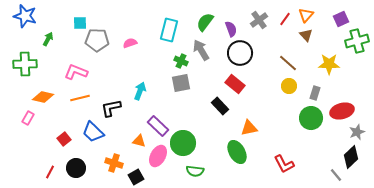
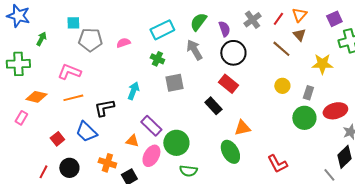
cyan rectangle: (169, 30) -> (162, 30), turned 50
green cross: (181, 61) -> (157, 59), moved
brown line: (288, 63) -> (281, 49), moved

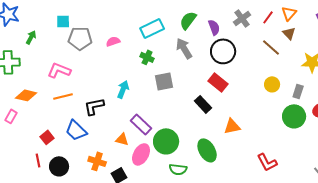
green ellipse: (230, 152) -> (207, 150), moved
red line: (43, 172) -> (38, 160), moved, turned -40

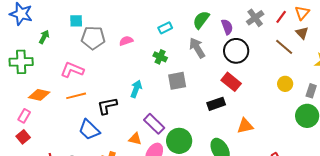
cyan rectangle: (152, 28) -> (165, 28), size x0.6
black rectangle: (203, 104) -> (216, 104), turned -66
red square: (47, 137) -> (23, 137), moved

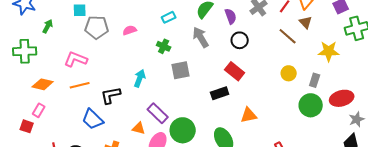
black circle: (236, 51) -> (240, 40), size x0.7
pink rectangle: (24, 116) -> (39, 110), moved
red square: (23, 137) -> (27, 126), turned -32

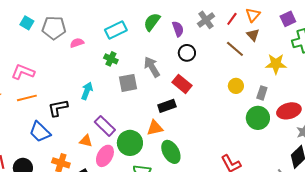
cyan square: (80, 10) -> (27, 23), turned 32
cyan rectangle: (169, 17) -> (116, 30), size x1.5
gray pentagon: (97, 27) -> (54, 28), moved
gray arrow: (201, 37) -> (152, 67), moved
orange triangle: (249, 115) -> (155, 128), moved

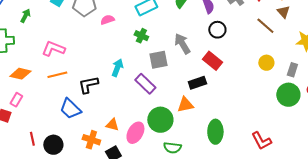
purple rectangle: (105, 126) -> (145, 84), moved
orange triangle: (86, 141) -> (112, 125), moved
green ellipse: (171, 152) -> (215, 132), moved, turned 30

